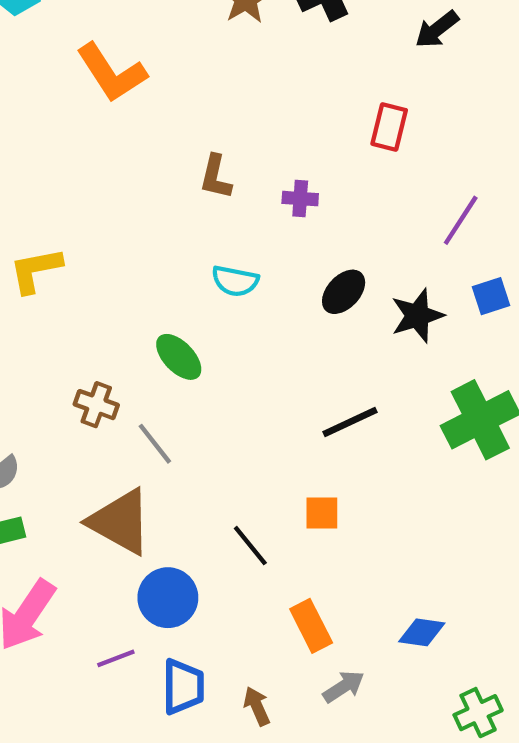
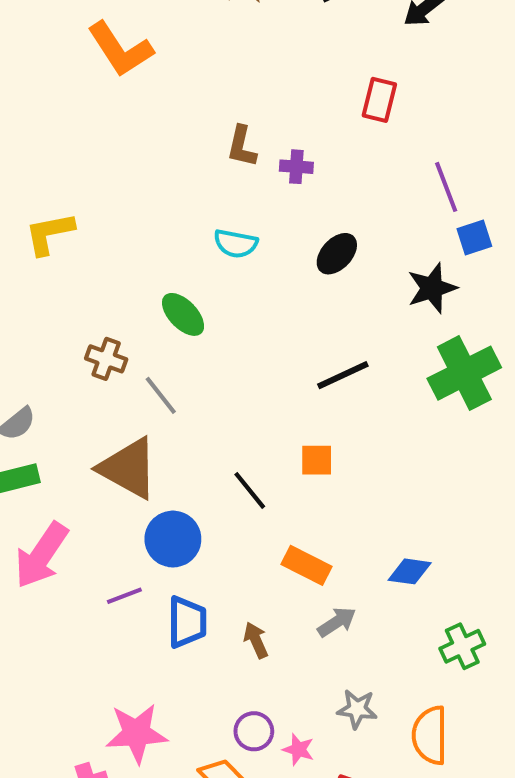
brown L-shape: (216, 177) -> (242, 146), moved
purple line: (461, 220) -> (446, 187), turned -54
blue square: (491, 296) -> (474, 238), moved
black star: (417, 316) -> (432, 288), moved
orange rectangle: (311, 626) -> (306, 565), turned -36

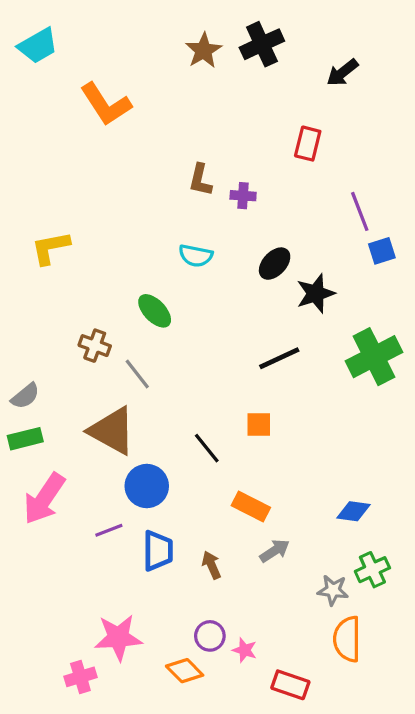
black star: (432, 288) -> (316, 294), moved
blue diamond: (410, 571) -> (353, 511), moved
gray star: (357, 709) -> (333, 590), moved

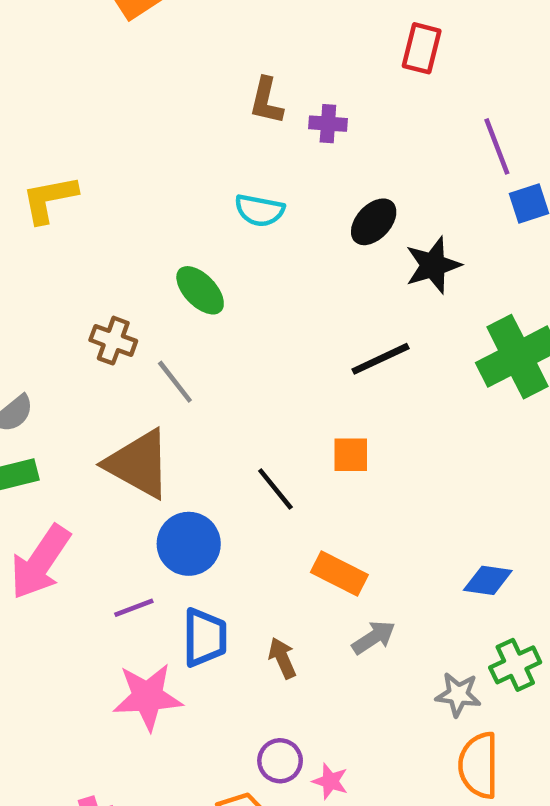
pink star: (118, 638) -> (148, 697), moved

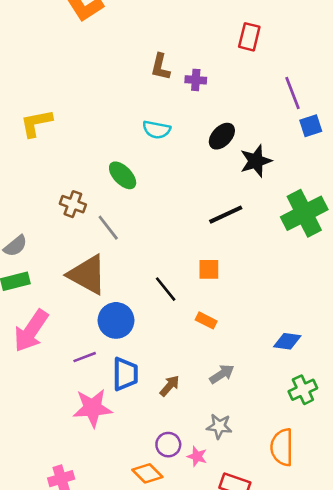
orange rectangle: (339, 573) -> (206, 320), moved, size x0.7
brown arrow: (282, 658) -> (170, 386), turned 65
gray star: (458, 695) -> (219, 426), moved

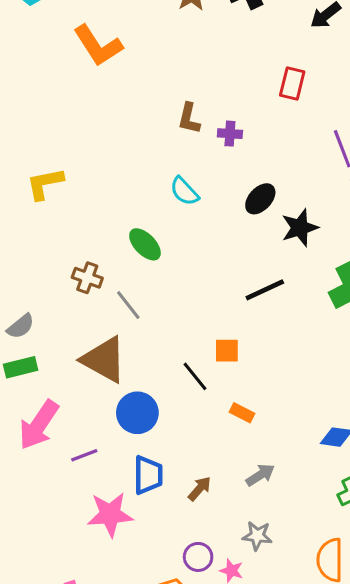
cyan semicircle: (157, 130) -> (184, 191), turned 36
orange square: (209, 269) -> (227, 351), moved
purple line: (85, 357) -> (84, 455), moved

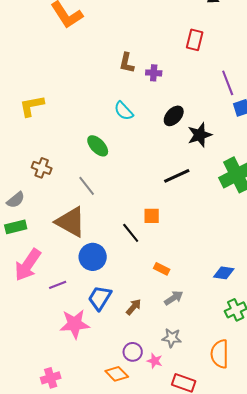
brown cross: (87, 278) -> (42, 168), moved
orange rectangle: (242, 413) -> (162, 269), moved
blue trapezoid: (148, 475) -> (100, 298), turned -148

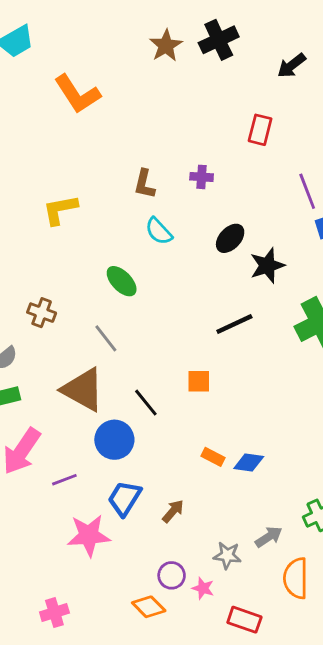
brown L-shape: (127, 63) -> (144, 184), moved
yellow L-shape: (32, 106) -> (60, 210), moved
black line: (131, 233) -> (146, 403), moved
blue diamond: (224, 273) -> (249, 463), moved
gray arrow: (174, 298) -> (269, 537), moved

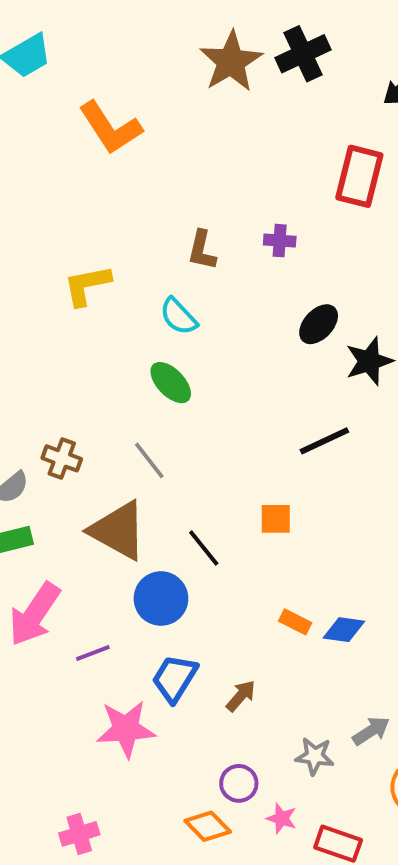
brown star: (166, 46) -> (231, 62), size x1.4
red rectangle: (260, 130) -> (359, 176), size x1.4
cyan semicircle: (159, 231) -> (178, 316), moved
brown cross: (42, 313) -> (62, 458), moved
pink star: (203, 588) -> (282, 818), moved

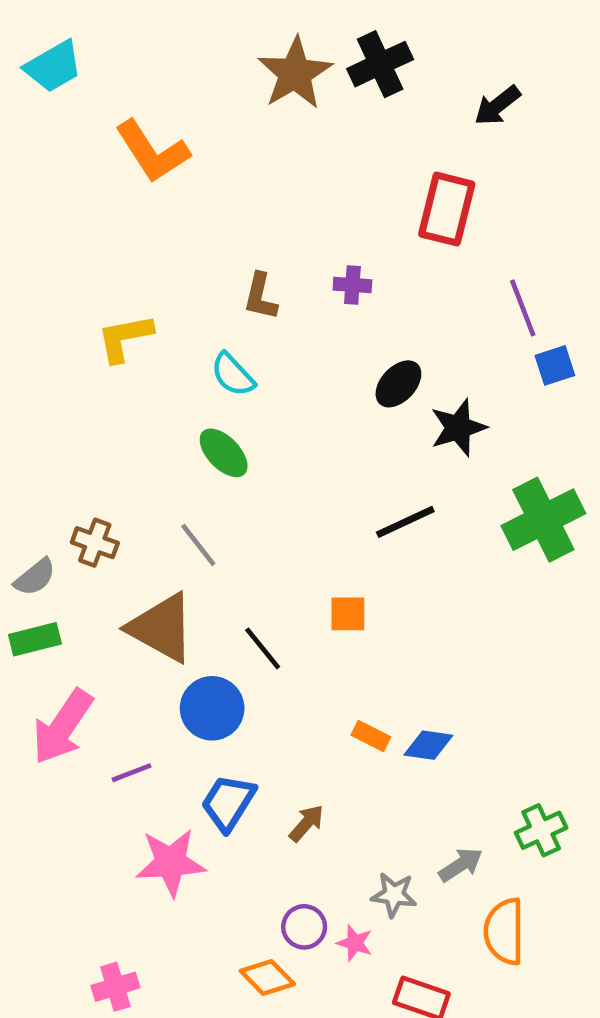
pink star: (282, 818) -> (355, 943), moved

